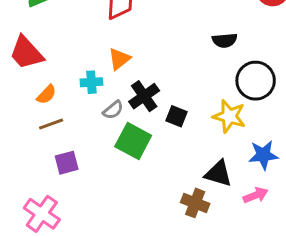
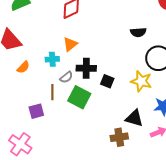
black cross: (144, 96) -> (86, 68), turned 36
brown line: (51, 124) -> (52, 92), moved, turned -70
brown cross: (195, 203) -> (119, 137), turned -30

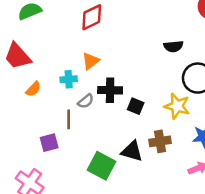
green square: (79, 97) -> (102, 166), moved
black triangle: (134, 118) -> (132, 151), moved
brown cross: (119, 137) -> (160, 141), moved

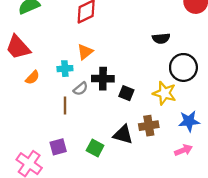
purple square: (49, 143) -> (58, 147), moved
green square: (102, 166) -> (95, 148), size x0.7

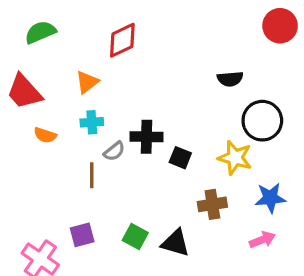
orange triangle: (85, 52) -> (87, 82), moved
orange semicircle: (32, 78) -> (45, 135), turned 64
black triangle: (123, 135) -> (175, 243), moved

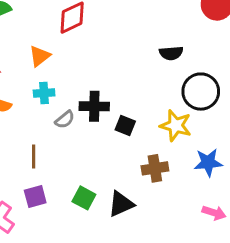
brown line: (92, 175) -> (34, 157), moved
pink arrow: (262, 240) -> (214, 213), moved, turned 40
black triangle: (175, 243) -> (121, 204), turned -40

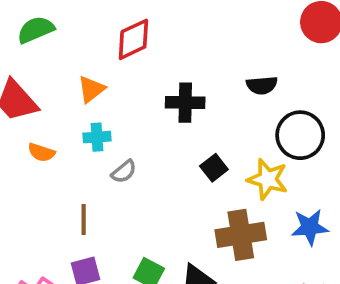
black cross: (94, 106) -> (185, 103), moved
black square: (125, 126) -> (214, 168), moved, turned 30
brown cross: (155, 168) -> (241, 235), size x1.4

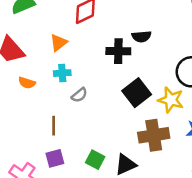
black semicircle: (262, 85) -> (141, 36), moved
black square: (214, 168) -> (137, 93), size x1.6

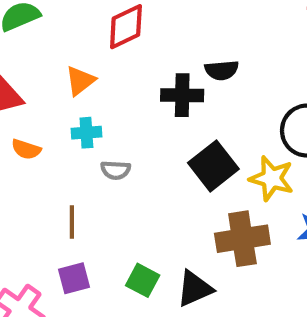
gray semicircle: (79, 95) -> (116, 170), turned 42

